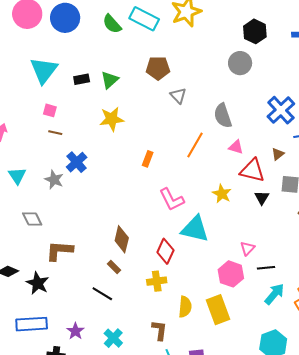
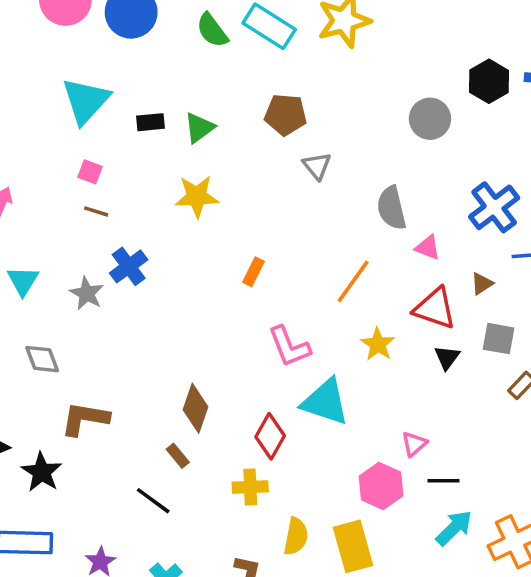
black hexagon: (255, 31) -> (489, 81), moved
orange line: (195, 145) -> (353, 281), moved
pink triangle: (236, 147) -> (428, 247), moved

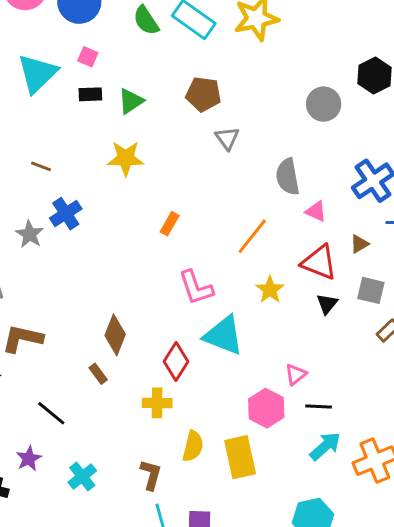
pink square: (90, 172) -> (88, 57), moved
black line: (153, 501) -> (51, 413), moved

